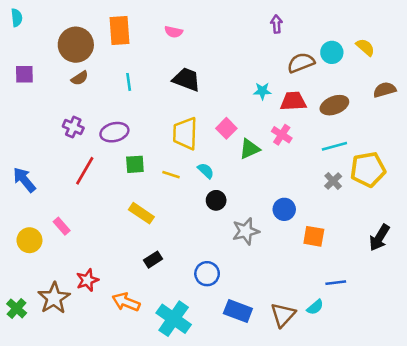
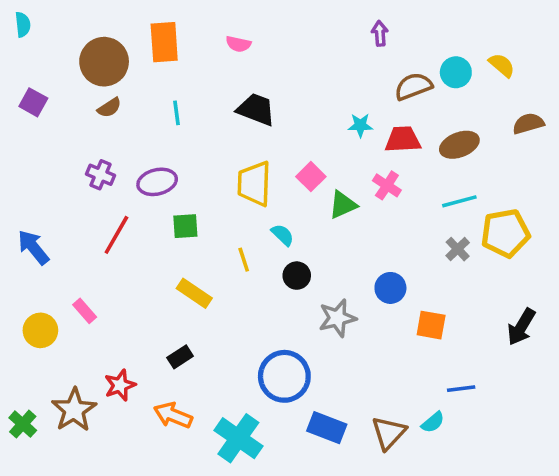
purple square: (24, 74) -> (33, 102), turned 30
yellow line: (171, 175) -> (244, 260), moved, turned 54
black rectangle: (153, 260) -> (180, 357), moved
blue circle: (207, 274) -> (284, 376), size x1.5

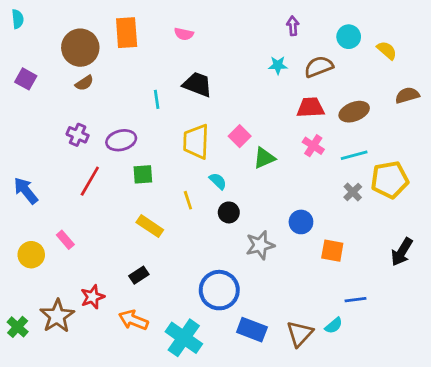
cyan circle: (456, 72) -> (349, 37), moved
cyan line: (177, 113) -> (157, 99), moved
cyan star: (360, 125) -> (278, 65), moved
pink cross: (387, 185) -> (313, 146), moved

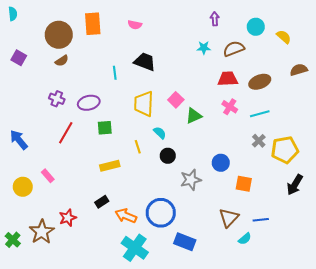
yellow pentagon: (390, 180) -> (285, 150), moved
yellow rectangle: (150, 226) -> (110, 166), turned -48
orange arrow: (133, 320) -> (126, 216), moved
brown triangle: (300, 334) -> (229, 218), moved

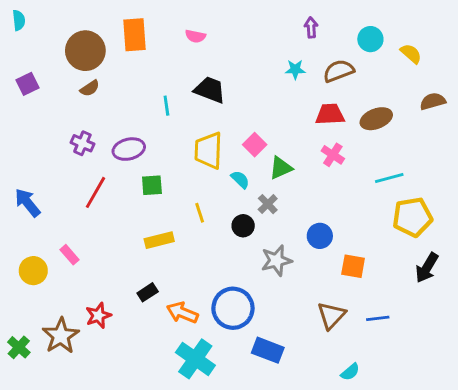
purple square: (19, 58) -> (27, 84), turned 35
cyan line: (260, 114) -> (389, 178), moved
cyan semicircle: (160, 133) -> (240, 179), moved
gray cross: (259, 141) -> (268, 204), moved
cyan semicircle: (245, 239) -> (350, 372), moved

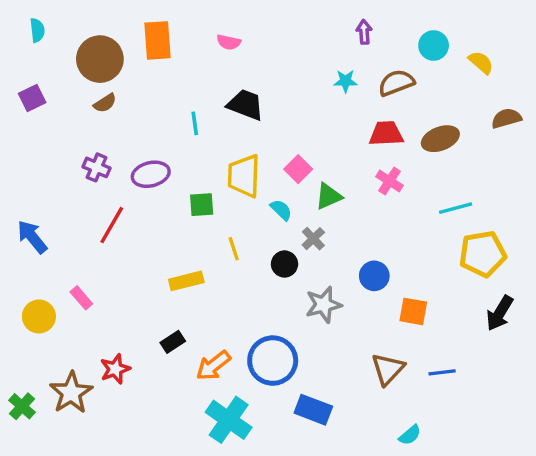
cyan semicircle: (19, 20) -> (37, 30), moved
green square: (152, 185) -> (202, 205), moved
orange arrow: (182, 313) -> (213, 366), turned -60

